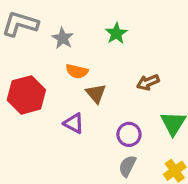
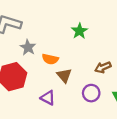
gray star: (63, 38) -> (28, 47), moved
purple circle: (129, 134) -> (91, 93), moved

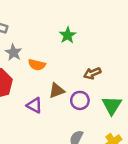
brown triangle: (64, 76) -> (57, 91), moved, turned 49

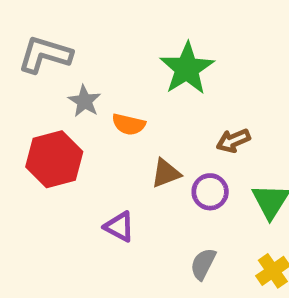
green star: (68, 35) -> (187, 69), size x1.6
purple triangle: (34, 105) -> (119, 227), moved

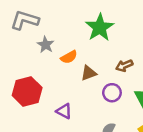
orange semicircle: (129, 124) -> (69, 57), turned -42
red hexagon: (54, 159) -> (27, 91), moved
brown triangle: (166, 173) -> (89, 73), moved

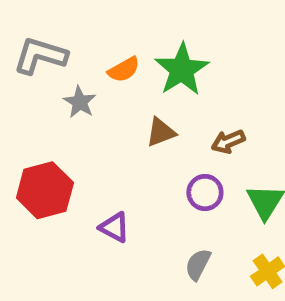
orange semicircle: (69, 57) -> (124, 70), moved
brown triangle: (89, 73) -> (161, 132), moved

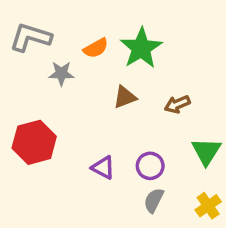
gray star: (80, 102) -> (61, 74), turned -30
purple circle: (205, 193) -> (150, 166), moved
purple triangle: (114, 227) -> (103, 168), moved

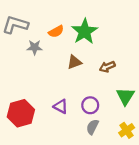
red hexagon: (34, 142) -> (21, 113), moved

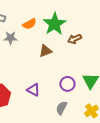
brown arrow: (107, 67) -> (74, 39), moved
purple circle: (90, 105) -> (67, 84), moved

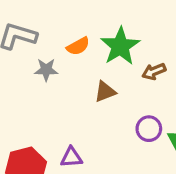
purple circle: (67, 84) -> (149, 129), moved
purple triangle: (33, 90) -> (71, 157), moved, turned -32

